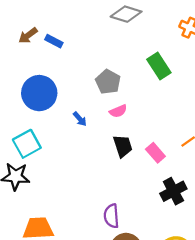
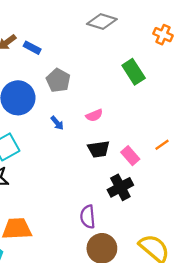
gray pentagon: (108, 82) -> (58, 80), moved
black trapezoid: (123, 146) -> (99, 149), turned 100
black cross: (173, 191) -> (120, 187), moved

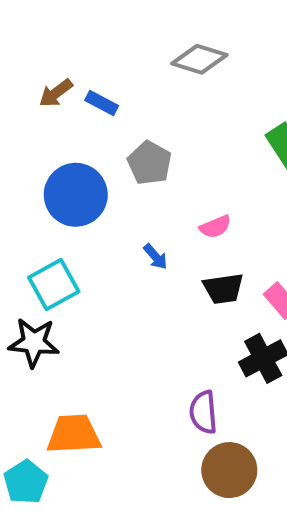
gray diamond: (102, 22) -> (199, 59), moved
blue arrow: (57, 123) -> (156, 257), moved

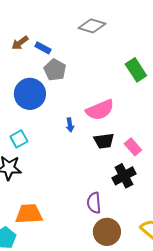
gray pentagon: (150, 163) -> (55, 70), moved
pink semicircle: (215, 227) -> (100, 110), size x1.8
blue arrow: (156, 257) -> (70, 125), turned 32
cyan square: (54, 285) -> (19, 139), size x0.7

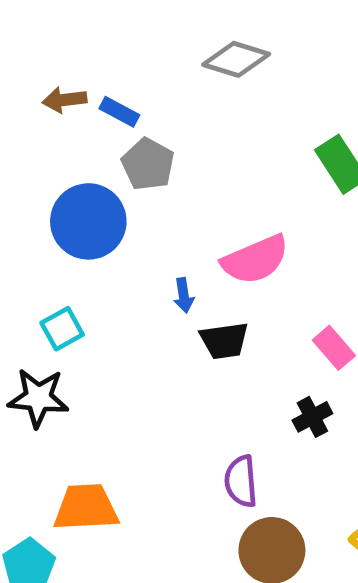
brown arrow: (20, 43) -> (64, 100), turned 30
black trapezoid: (104, 141) -> (224, 341), moved
black cross: (124, 176) -> (312, 417), size x0.7

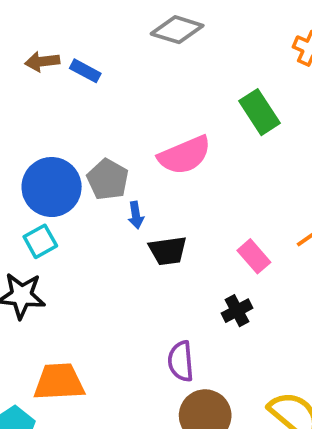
gray pentagon: (148, 164) -> (108, 180), moved
blue circle: (88, 221) -> (52, 187), moved
pink semicircle: (255, 260) -> (185, 155), moved

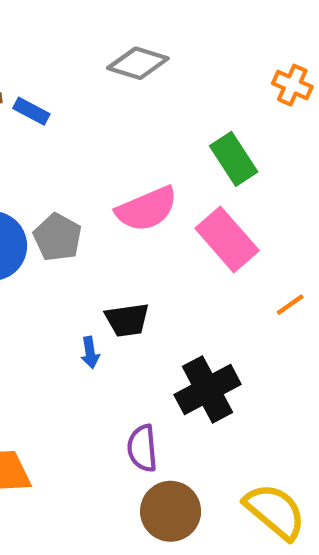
blue arrow: (136, 215) -> (90, 353), moved
pink rectangle: (254, 256) -> (227, 239), moved, size x1.6
black cross: (237, 311) -> (208, 389), size x1.8

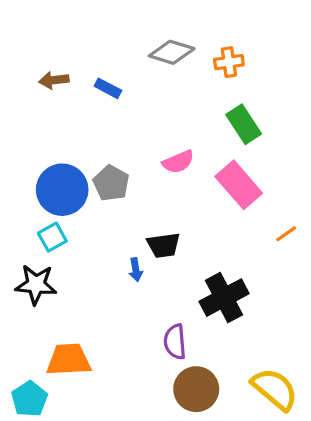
orange cross: (292, 85) -> (229, 62), moved, turned -32
blue rectangle: (31, 111) -> (108, 88), moved
pink semicircle: (147, 209) -> (178, 162), size x0.7

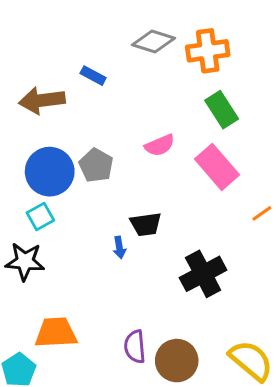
orange cross: (229, 62) -> (208, 51), size x1.5
brown arrow: (54, 80) -> (42, 100), moved, size x1.6
purple semicircle: (175, 342) -> (135, 347), moved

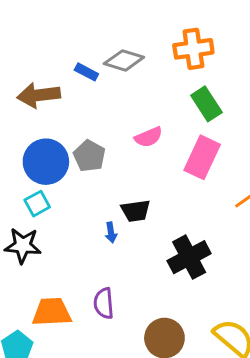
gray diamond: (153, 42) -> (124, 60), moved
pink rectangle: (217, 167) -> (202, 157), turned 66
purple semicircle: (135, 347) -> (104, 303), moved

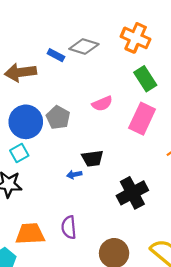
orange cross: (193, 49) -> (136, 38), turned 32
blue arrow: (111, 232) -> (74, 175), turned 88

